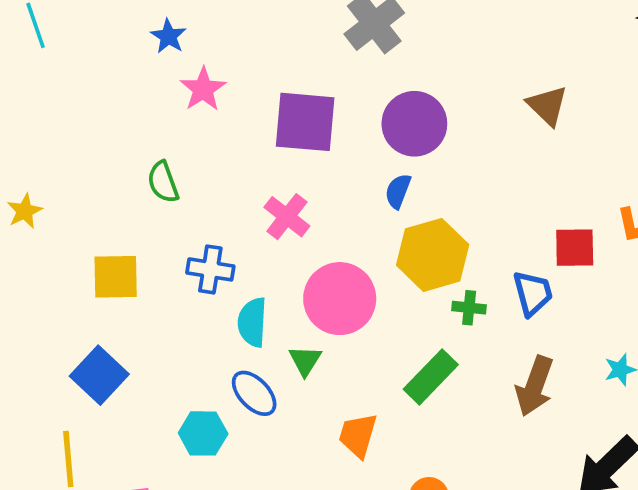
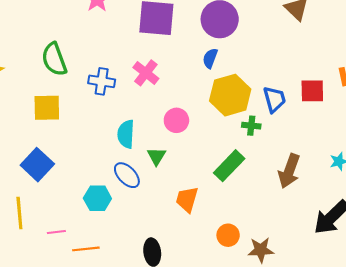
green semicircle: (163, 182) -> (54, 59), moved, size x1.4
blue cross: (210, 269) -> (102, 81), moved
blue trapezoid: (533, 293) -> (274, 99), moved
pink circle: (340, 299) -> (176, 120), size x0.6

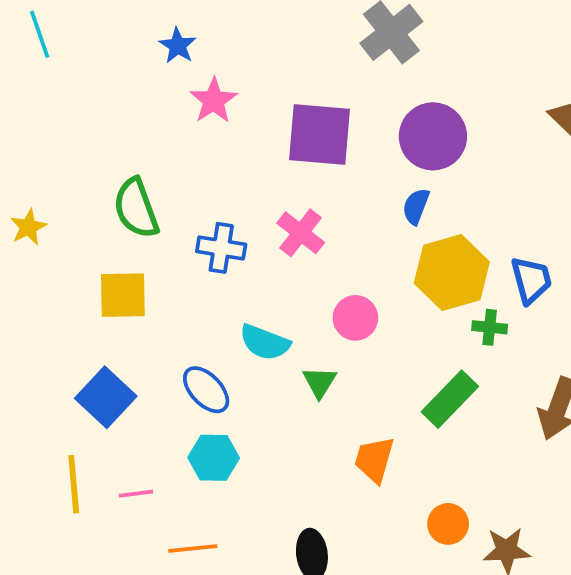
cyan semicircle: (126, 134) -> (265, 342), turned -72
blue ellipse: (127, 175) -> (206, 390), moved
pink line: (56, 232) -> (136, 494), moved

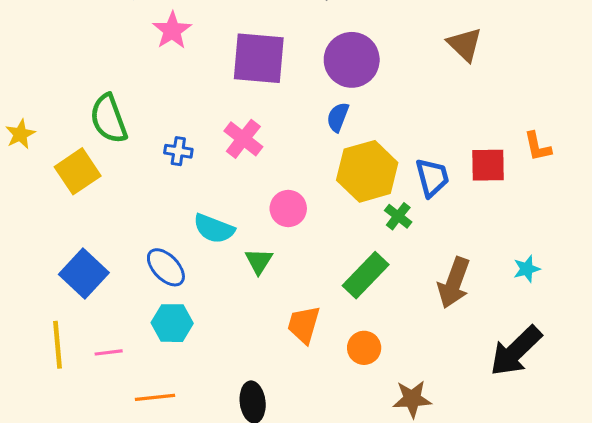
blue cross: (221, 248) -> (178, 151), size x0.7
yellow square: (123, 295) -> (78, 171), moved, turned -33
green cross: (490, 327) -> (398, 216), turned 32
orange circle: (448, 524) -> (364, 348), moved

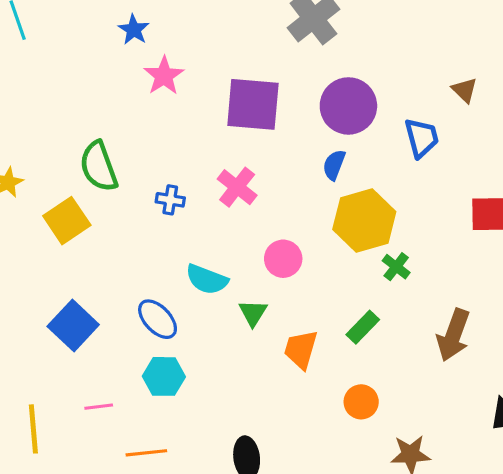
brown triangle: (465, 44) -> (465, 90), size x0.7
blue trapezoid: (432, 178) -> (422, 138), moved
green rectangle: (366, 275) -> (363, 327), size x0.7
orange trapezoid: (304, 325) -> (301, 349), moved
yellow line: (58, 345) -> (33, 429), moved

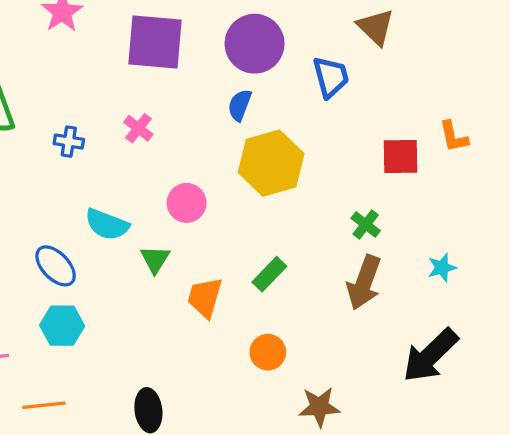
brown triangle: (465, 90) -> (376, 27), size x1.4
pink cross: (237, 187) -> (138, 128), size x0.7
green cross: (396, 267) -> (366, 224), moved

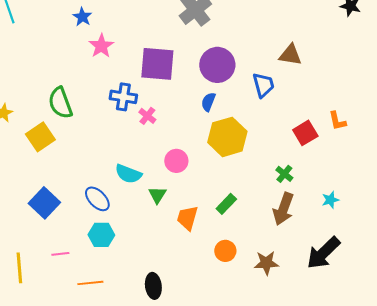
brown triangle: (376, 27) -> (290, 55), turned -35
blue cross: (69, 142) -> (123, 97), moved, size x1.5
red square: (400, 156) -> (305, 133), turned -30
brown star: (319, 407) -> (266, 263), moved

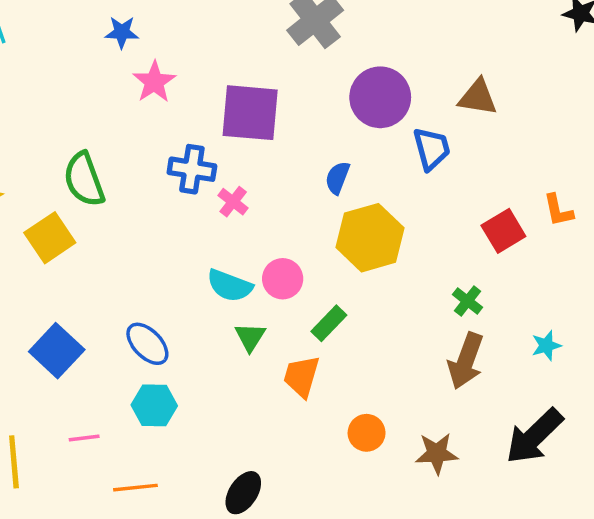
blue star: (82, 17) -> (122, 32), turned -30
purple circle: (217, 65) -> (380, 97), moved
cyan semicircle: (128, 174) -> (230, 286), moved
green rectangle: (226, 204) -> (329, 323), moved
black ellipse: (153, 286) -> (243, 493), turned 40

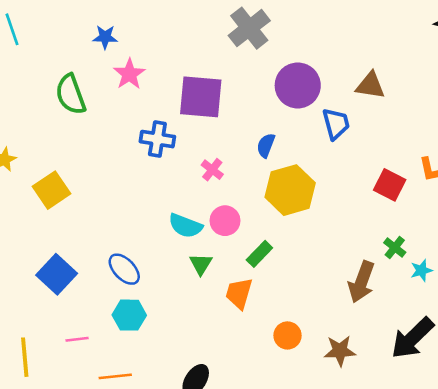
green semicircle: (84, 179) -> (71, 94), moved
pink cross: (233, 202) -> (212, 170), moved
red square: (503, 231) -> (390, 185), turned -32
green cross: (468, 301) -> (395, 247), moved

